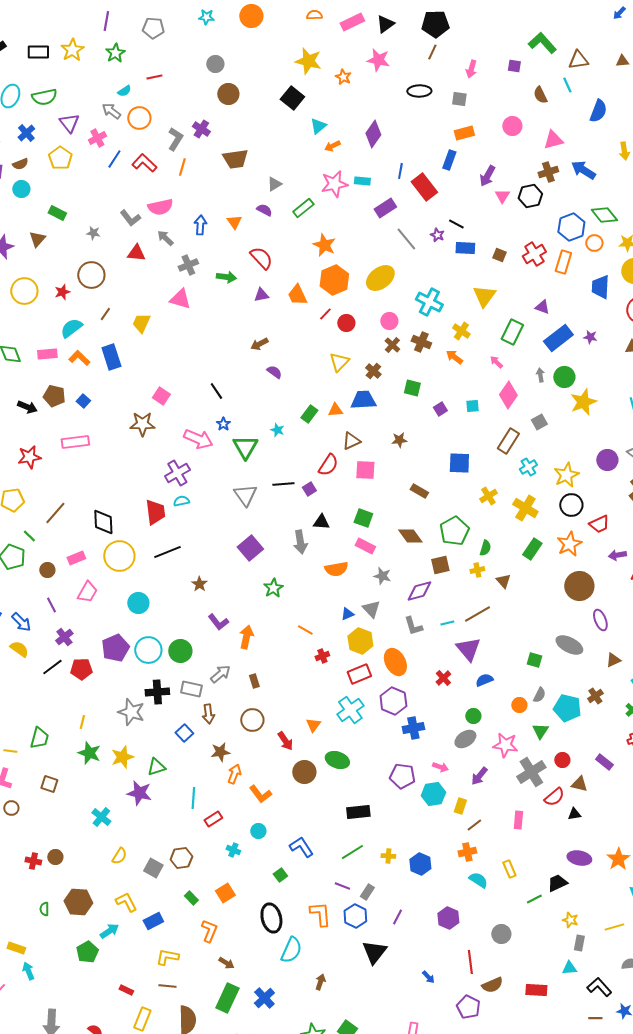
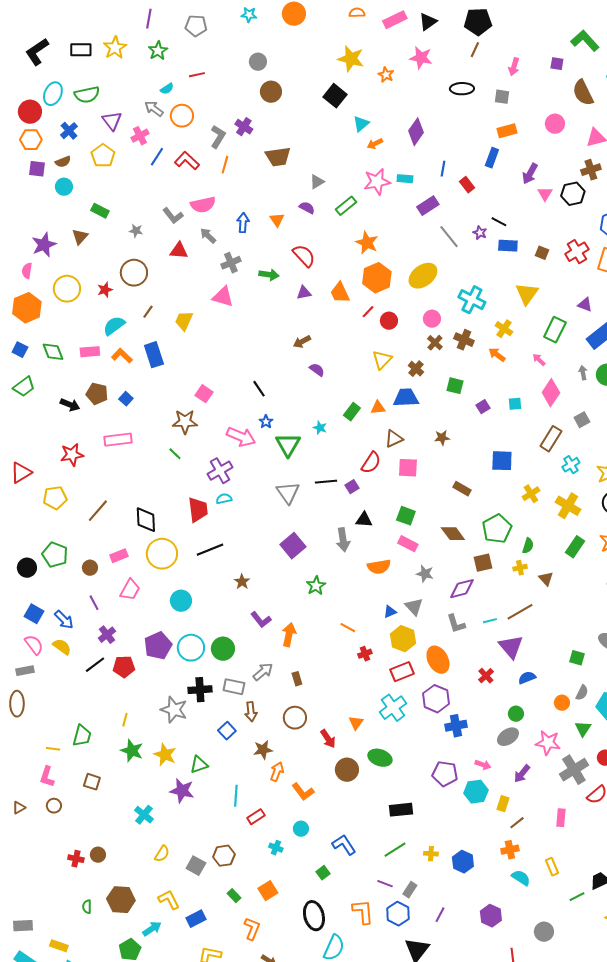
brown semicircle: (540, 95) -> (583, 93), size x1.5
red rectangle: (424, 187) -> (467, 185), size x0.6
green line: (29, 536) -> (175, 454), moved
yellow star: (122, 757) -> (165, 755), turned -30

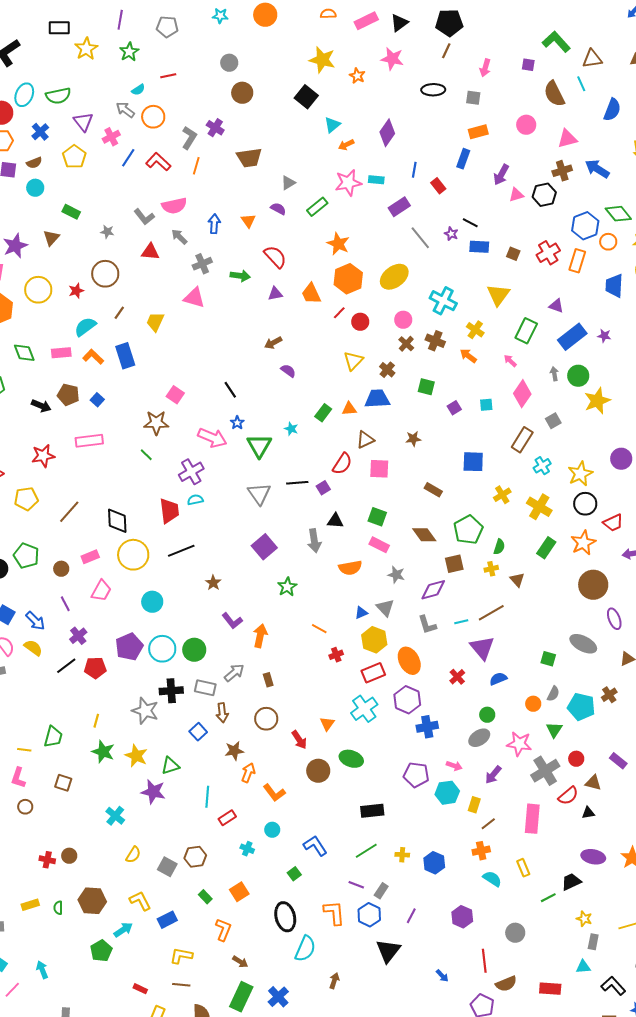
black rectangle: (81, 50) -> (59, 28), moved
pink triangle: (545, 194) -> (516, 195), turned 42
pink rectangle: (561, 818) -> (532, 819), size x1.6
yellow rectangle: (59, 946) -> (30, 905), moved, turned -36

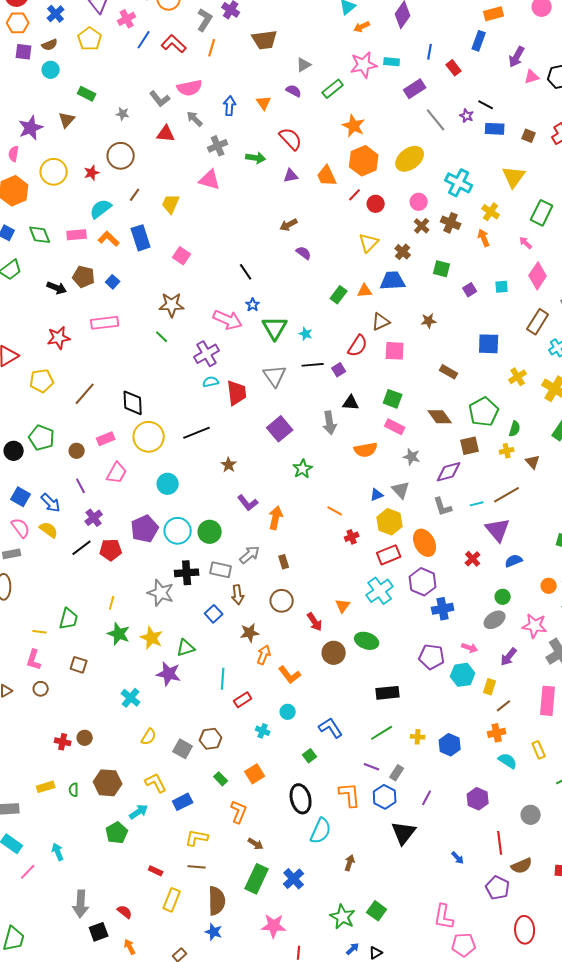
orange arrow: (468, 356) -> (484, 238), turned 30
pink square: (175, 395) -> (182, 256), moved
cyan star: (291, 429) -> (306, 334), moved
red trapezoid: (169, 511) -> (237, 393), moved

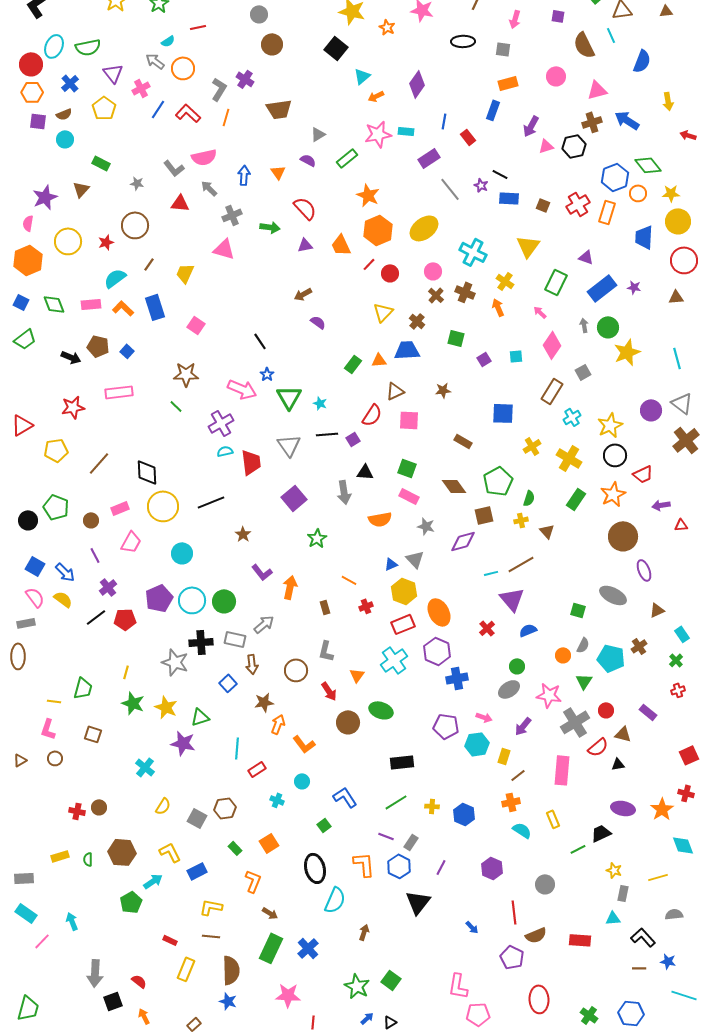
gray L-shape: (443, 507) -> (326, 651), moved, turned 30
brown rectangle: (284, 562) -> (325, 607), moved

